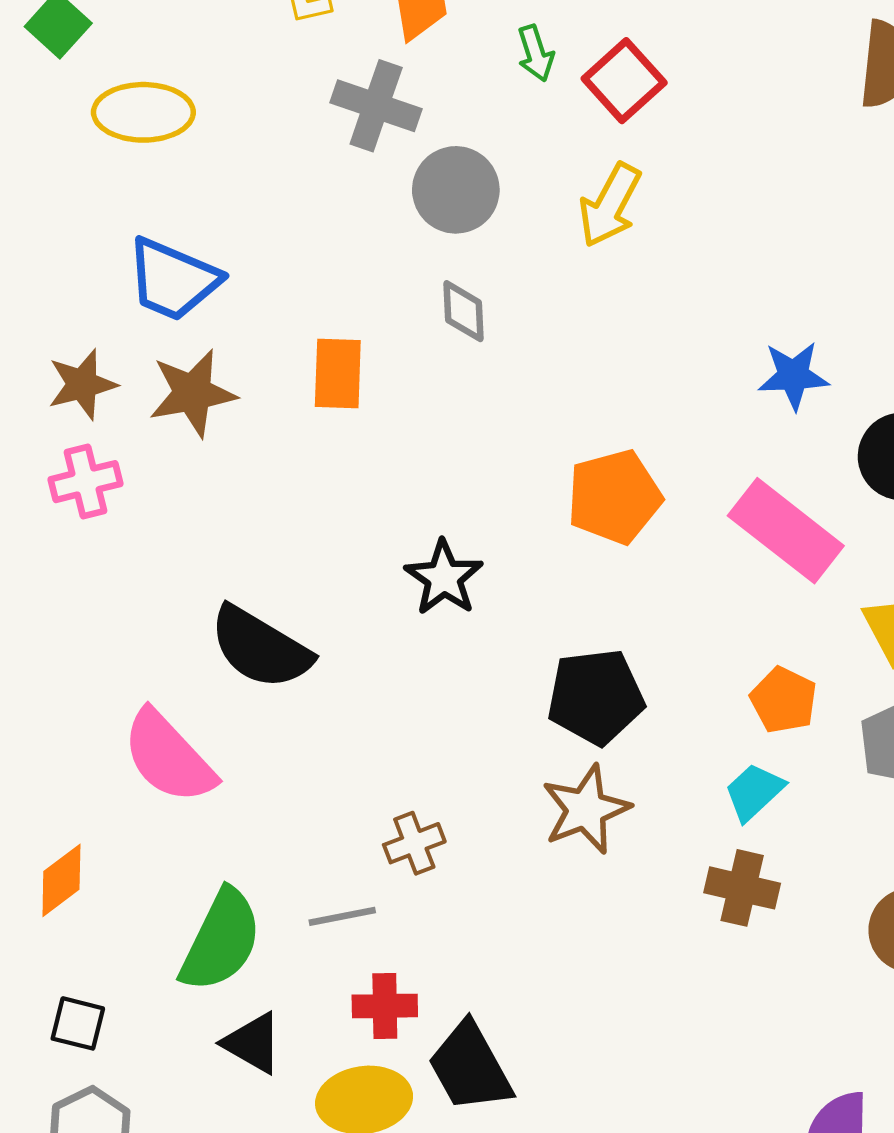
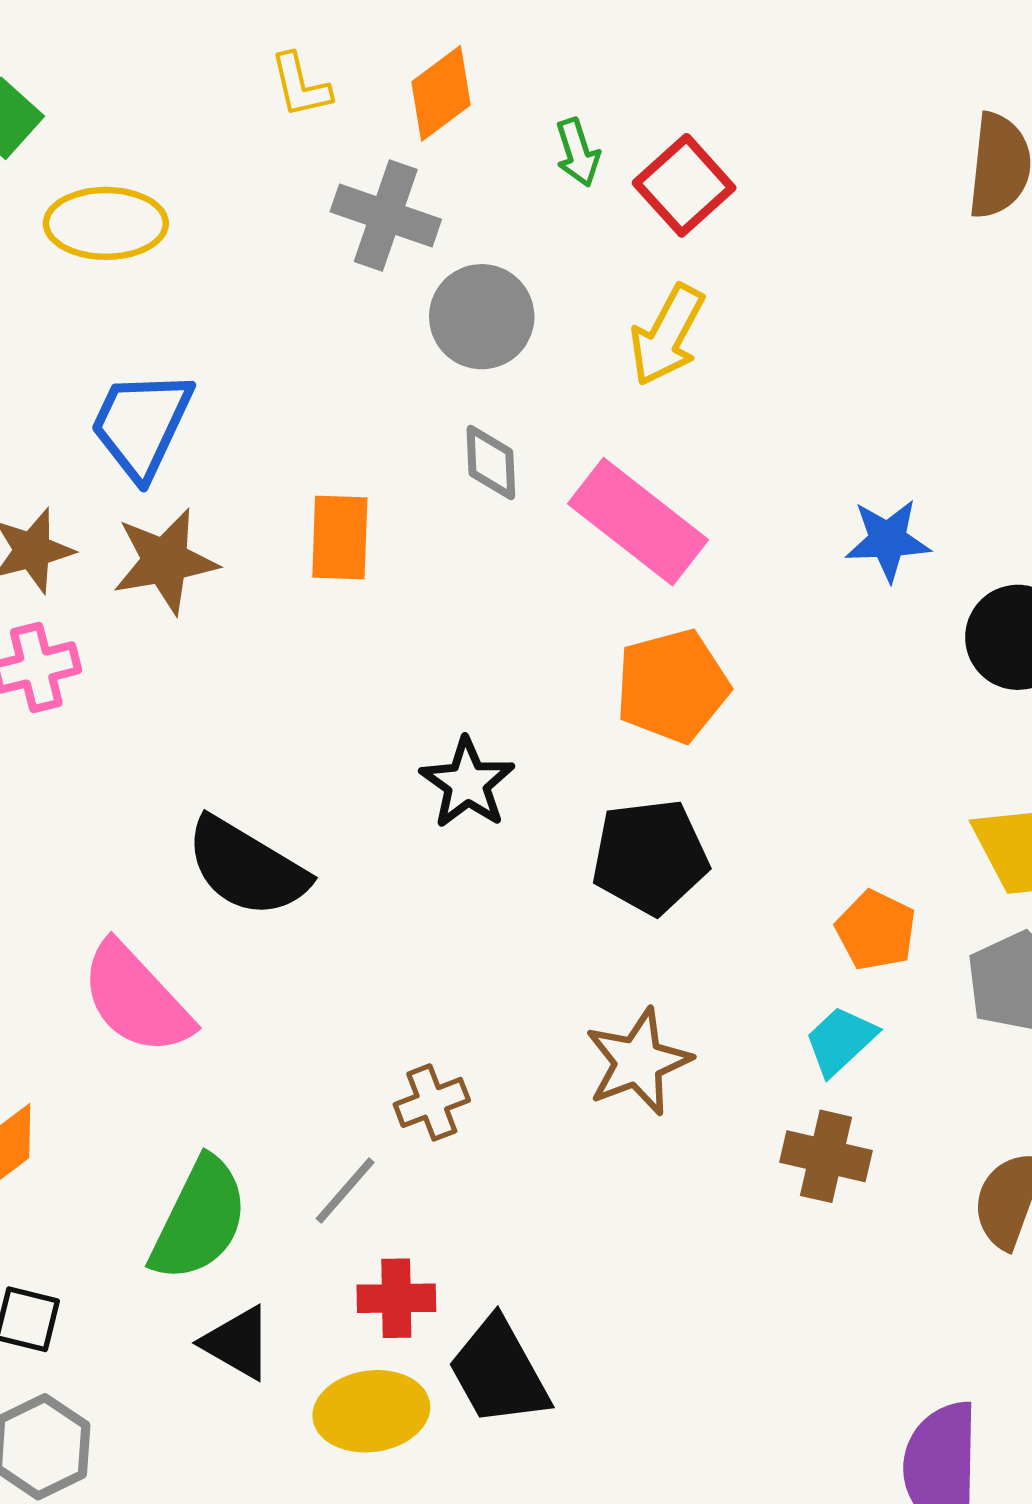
blue trapezoid: (173, 279) -> (141, 424), turned 92
pink rectangle: (786, 531) -> (638, 522), moved
black pentagon: (596, 697) -> (650, 857), moved
gray line: (342, 916) -> (345, 1190), turned -38

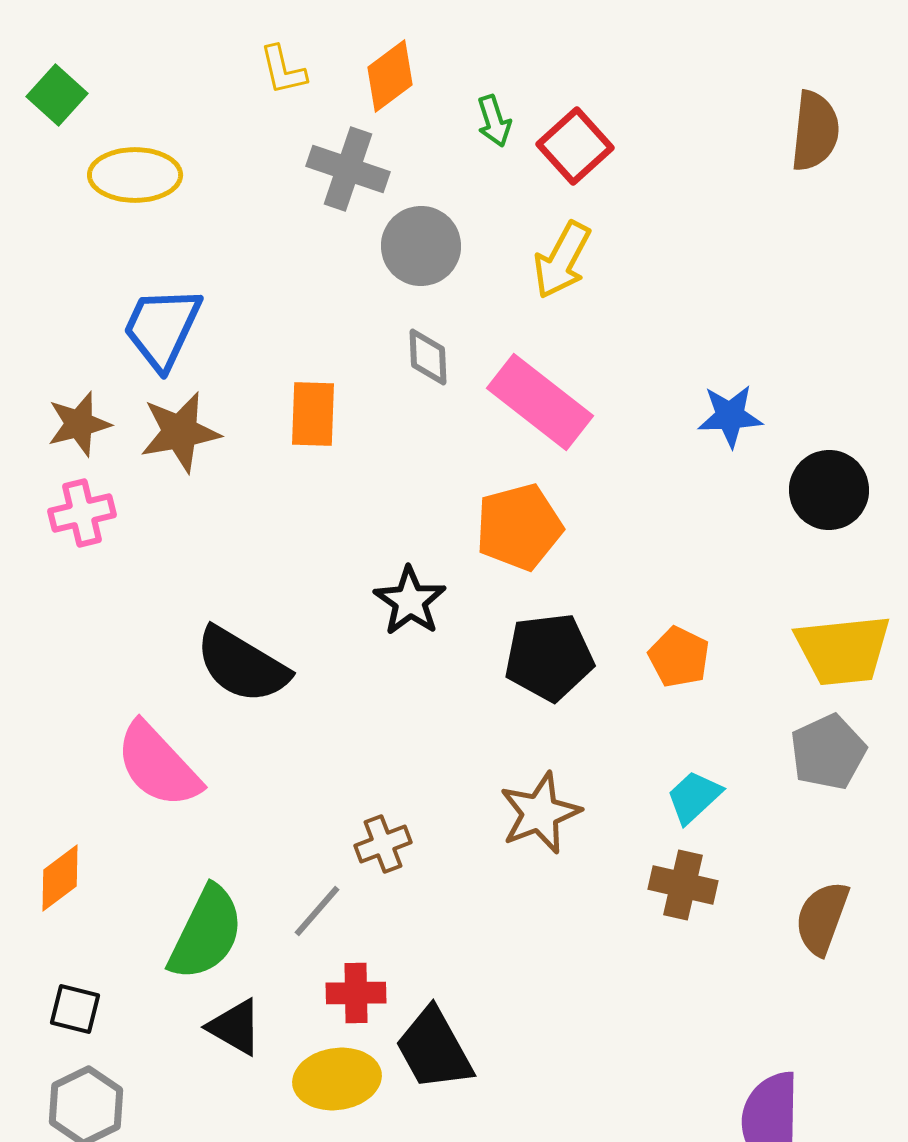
orange pentagon: (672, 686) -> (519, 527), moved
orange pentagon: (876, 930) -> (679, 657), moved

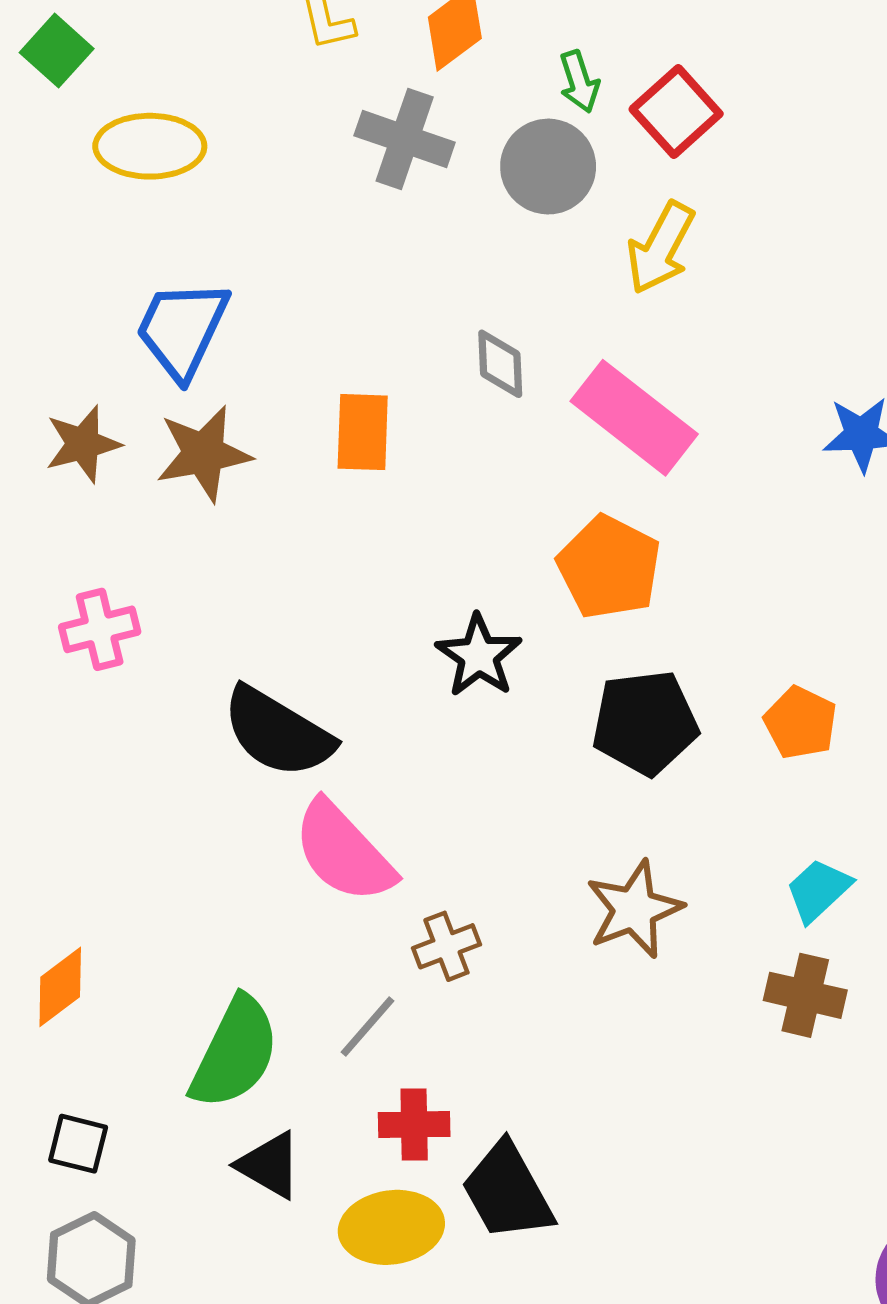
gray circle: (421, 246) -> (548, 167), moved
pink cross: (82, 513) -> (100, 629), moved
orange pentagon: (519, 527) -> (609, 567), turned -30
pink semicircle: (158, 765) -> (344, 852), moved

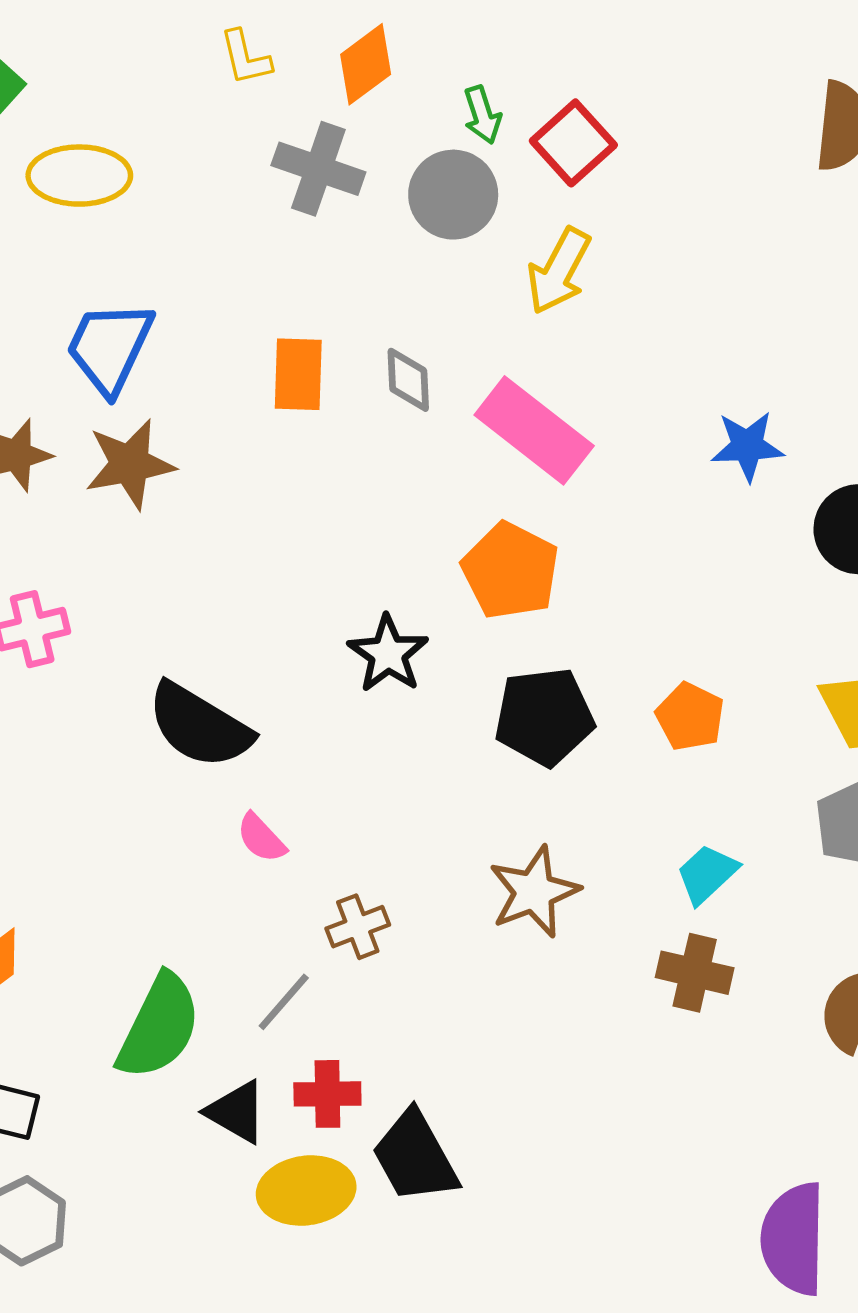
orange rectangle: (363, 432) -> (298, 374), moved
pink semicircle: (344, 852) -> (261, 838), size x0.5
black triangle: (269, 1165) -> (236, 1112), moved

